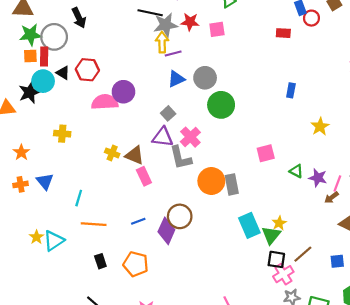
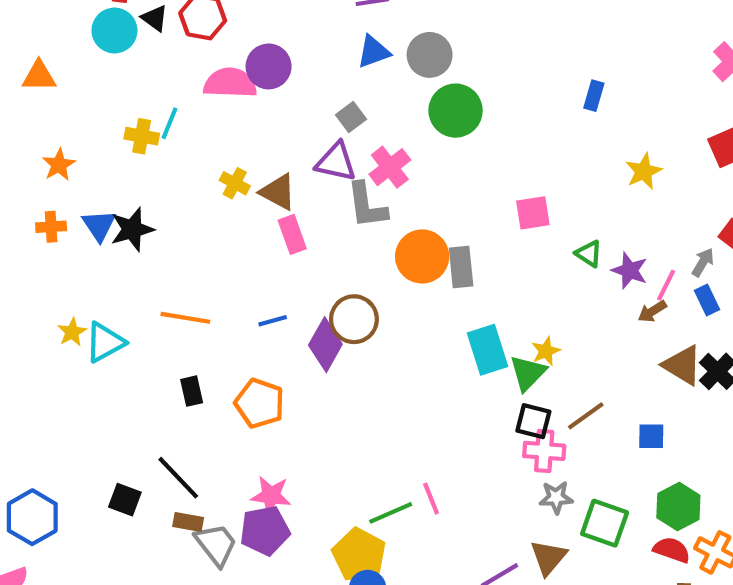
black star: (30, 92) -> (132, 229), moved
cyan line: (79, 198) -> (170, 123), moved
pink cross: (283, 274) -> (544, 451), turned 30

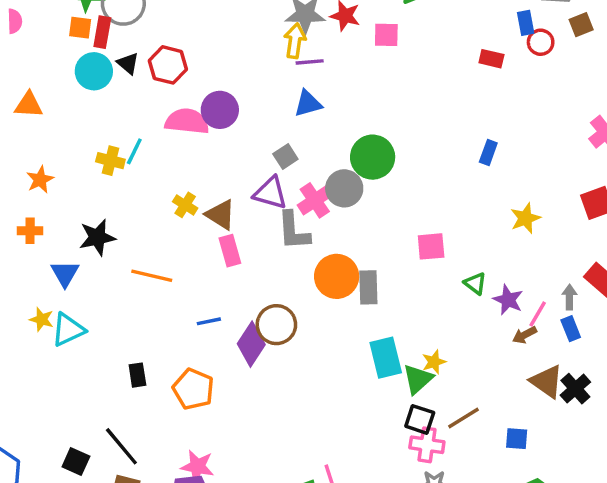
gray circle: (430, 55) -> (344, 188), moved
blue triangle: (99, 225) -> (65, 273), moved
gray arrow: (703, 262) -> (569, 297), turned -35
orange line: (185, 318) -> (152, 276), moved
yellow star: (72, 332) -> (42, 319), turned -30

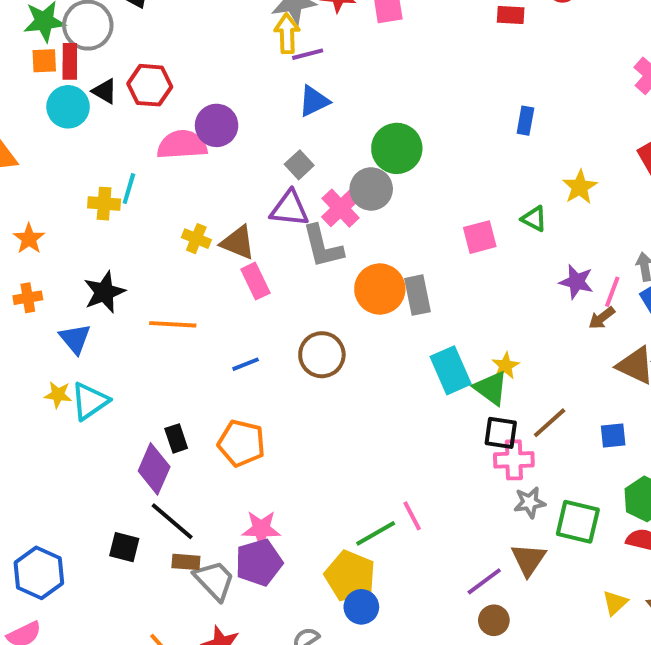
green triangle: (475, 283) -> (534, 219), moved
purple diamond: (251, 344) -> (154, 469), moved
green triangle: (418, 379) -> (491, 388), turned -32

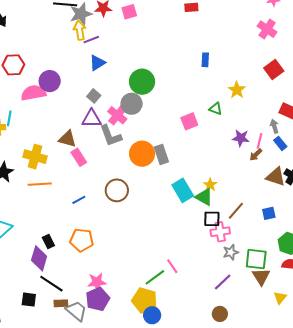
yellow cross: (196, 239) -> (35, 157), moved, size x1.6
brown triangle: (528, 560) -> (261, 277), moved
purple line: (484, 581) -> (223, 282), moved

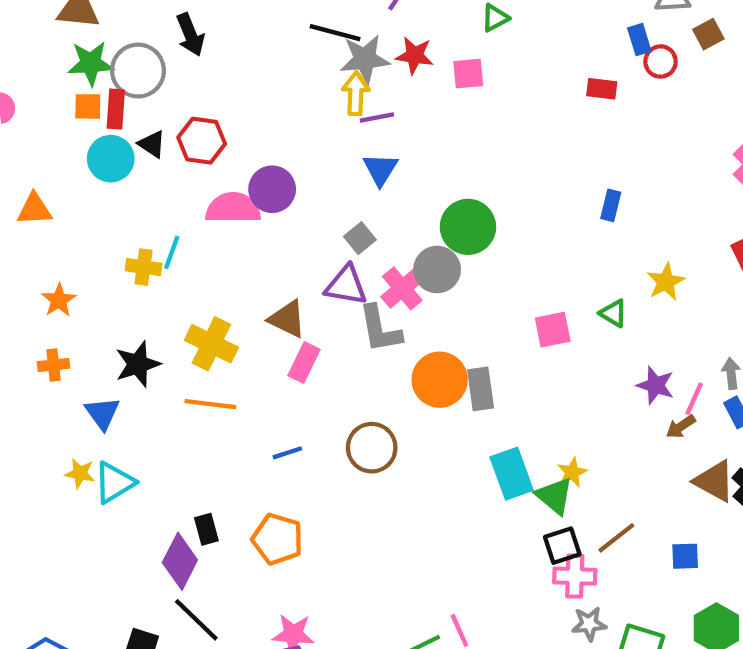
blue triangle: (97, 63) -> (380, 169), turned -36
pink rectangle: (79, 157) -> (304, 362), turned 48
black square: (212, 219) -> (562, 546), turned -30

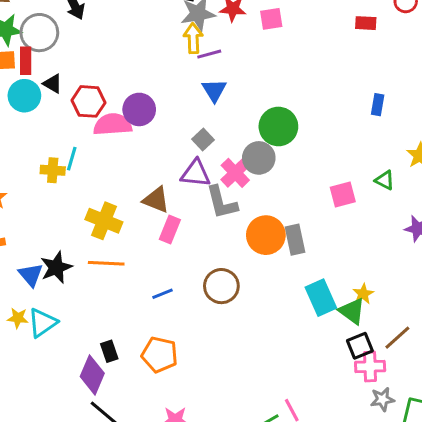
red hexagon: (202, 141) -> (89, 101), moved
black star: (138, 364) -> (56, 267), moved

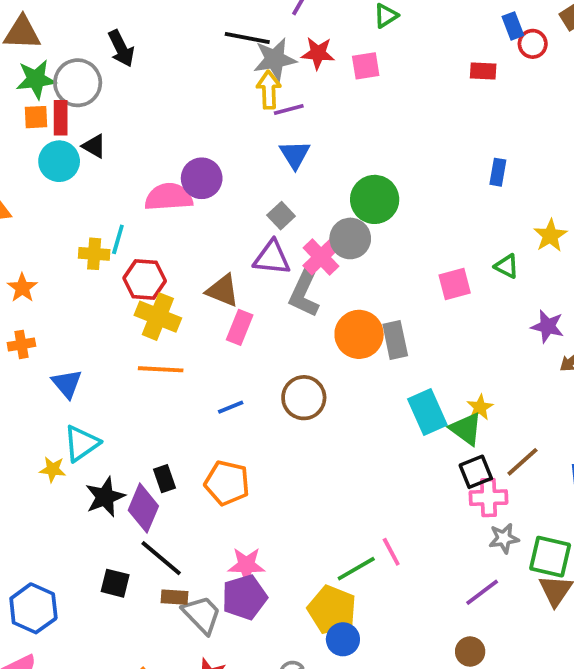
red hexagon: (89, 101) -> (145, 279), moved
gray L-shape: (222, 202) -> (304, 294), turned 39
black star: (56, 267) -> (105, 497), moved
yellow star: (18, 318) -> (53, 469), moved

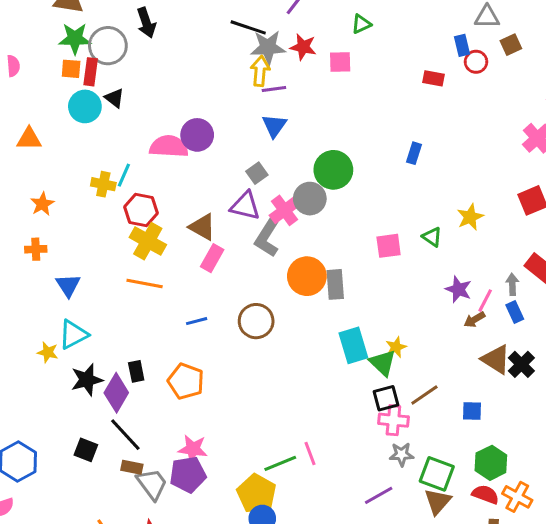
blue rectangle: (498, 172) -> (414, 153), moved

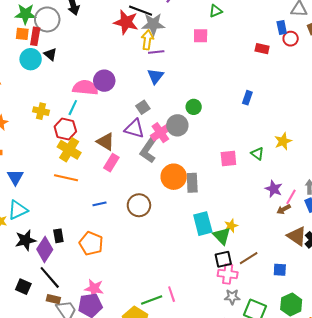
red star: (303, 47) -> (126, 22), moved, size x1.4
green circle: (333, 170) -> (194, 107), size x0.6
cyan line: (124, 175) -> (73, 108), moved

